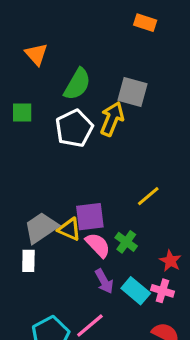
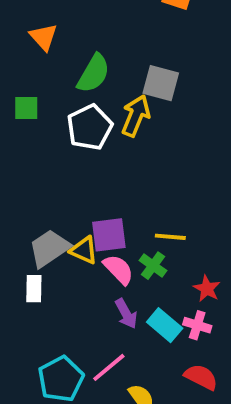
yellow line: (148, 196) -> (170, 237), moved, turned 45

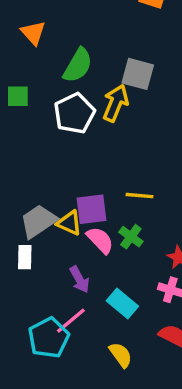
yellow line: (170, 237) -> (140, 196), moved
purple arrow: (126, 314) -> (80, 280), moved
cyan rectangle: (165, 325) -> (122, 303), moved
pink line: (109, 367) -> (71, 321), moved

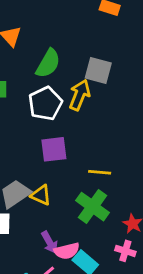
purple square: (92, 209) -> (54, 149), moved
green cross: (131, 237) -> (92, 207), size x1.6
pink semicircle: (100, 240) -> (67, 251), moved, turned 120

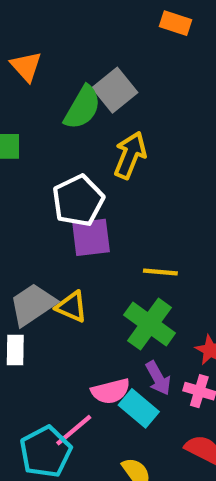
gray square: (98, 71) -> (115, 90), moved, turned 36
white pentagon: (45, 104) -> (78, 201), moved
purple arrow: (50, 242) -> (158, 378), moved

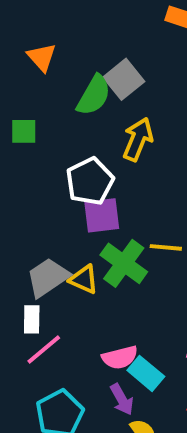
green cross: (150, 324) -> (124, 263), moved
purple arrow: (158, 378) -> (122, 399), moved
pink line: (74, 430) -> (44, 349), moved

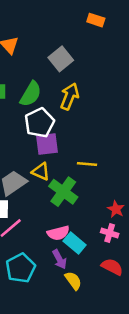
green semicircle: (94, 95) -> (31, 94), moved
green cross: (124, 263) -> (63, 192), moved
yellow triangle: (84, 279) -> (41, 172), moved

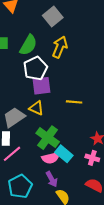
green cross: (63, 192) -> (48, 138), moved
cyan rectangle: (75, 243) -> (64, 154), moved

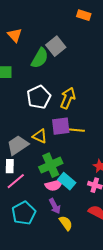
green semicircle: (28, 45) -> (40, 58), moved
yellow arrow: (60, 47) -> (68, 98), moved
purple square: (42, 86) -> (61, 126), moved
green cross: (48, 138) -> (51, 165), turned 30

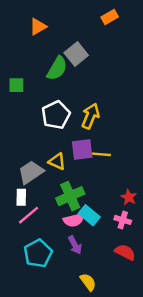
orange rectangle: (84, 15) -> (110, 17), turned -48
orange triangle: (15, 35) -> (38, 27), moved, turned 42
yellow semicircle: (66, 223) -> (88, 282), moved

